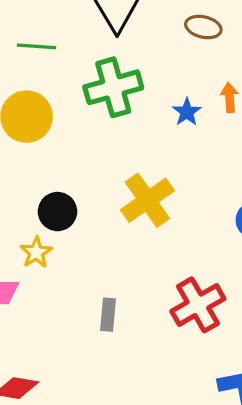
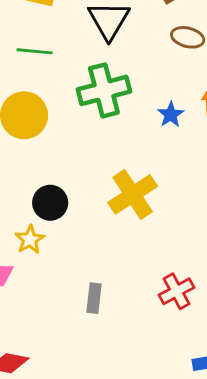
red cross: (198, 305) -> (176, 291), size x0.7

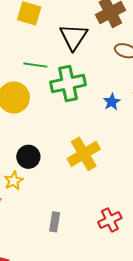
green line: (35, 51) -> (35, 65), moved

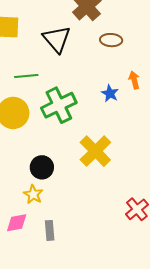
green cross: (68, 84) -> (59, 105), moved
gray rectangle: (55, 222) -> (50, 230), moved

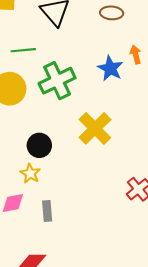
blue star: (110, 93) -> (110, 68), size x1.4

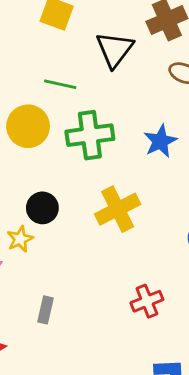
gray rectangle: (47, 211) -> (46, 310), moved

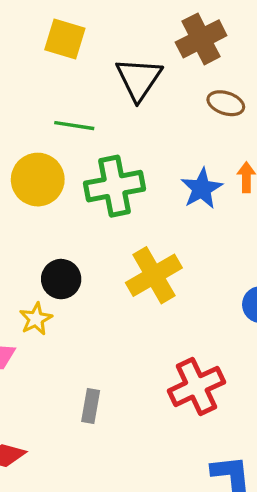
red cross: (147, 301) -> (196, 386), size x1.4
gray rectangle: (46, 310) -> (91, 406), moved

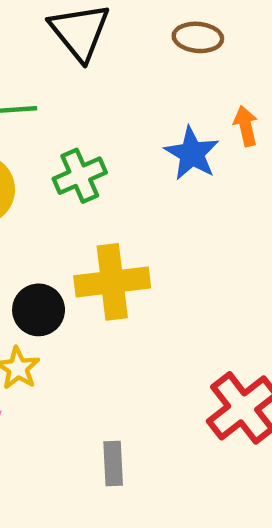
green cross: (114, 186) -> (80, 176), size x0.7
yellow cross: (154, 275) -> (112, 282), moved, turned 36

